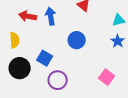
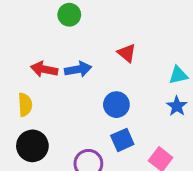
blue arrow: (51, 16) -> (78, 69), turned 90
blue square: (45, 58) -> (122, 140), moved, turned 35

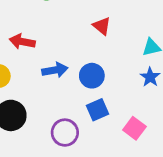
blue arrow: (78, 69) -> (55, 70), moved

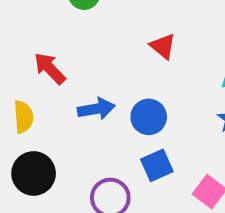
red arrow: (22, 42) -> (50, 68), turned 35

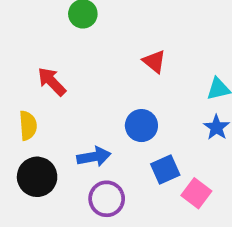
blue arrow: (96, 109) -> (94, 157), moved
blue square: (157, 165) -> (165, 169), moved

